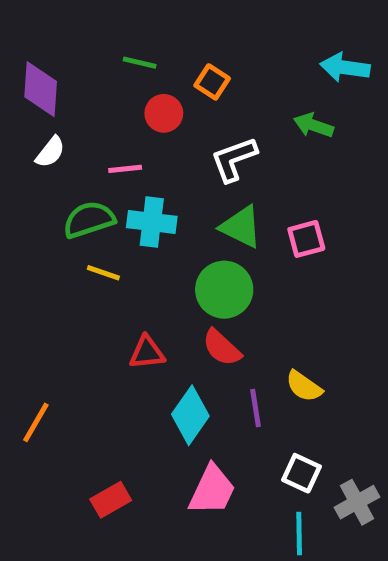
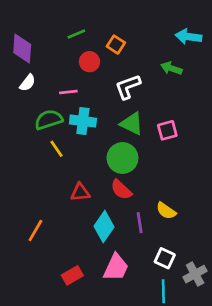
green line: (140, 63) -> (76, 34), turned -36
yellow line: (103, 273) -> (57, 149), turned 36
orange line: (36, 422) -> (35, 231), moved
red rectangle: (111, 500) -> (72, 275), moved

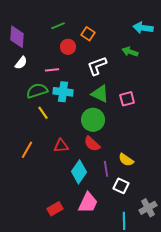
orange line: (35, 231) -> (27, 150), moved
white square: (165, 258) -> (121, 186), moved

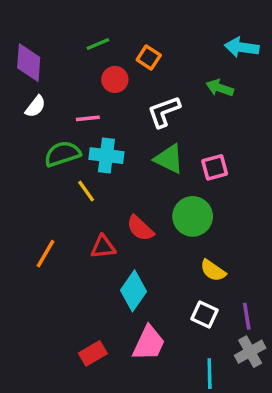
yellow line: (43, 113) -> (86, 191), moved
green circle: (93, 120) -> (193, 216), moved
red semicircle: (92, 144) -> (140, 228), moved
purple line: (106, 169) -> (247, 316), moved

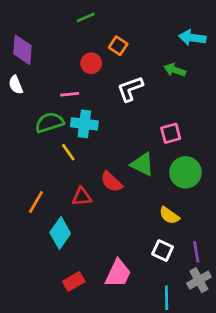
green line: (98, 44) -> (86, 17), moved
white semicircle: (35, 107) -> (16, 85), moved, turned 120
green triangle: (169, 159) -> (142, 164), moved
green circle: (193, 216) -> (185, 172), moved
cyan diamond: (133, 291) -> (60, 233), moved

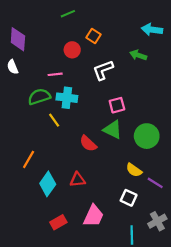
pink square: (171, 133) -> (117, 105), moved
red triangle: (82, 197) -> (78, 180), moved
purple line: (196, 252) -> (155, 183), moved, turned -49

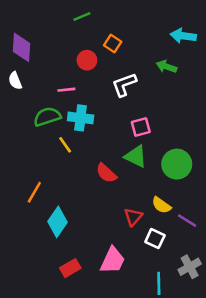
red triangle: (78, 180) -> (133, 217), moved, turned -42

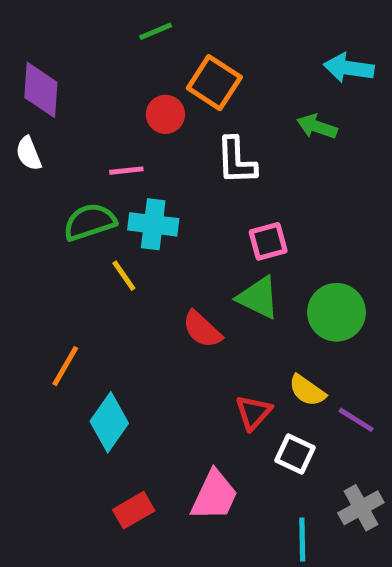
orange square: (113, 44) -> (214, 83), size x1.5
white L-shape: (124, 85) -> (236, 161), turned -72

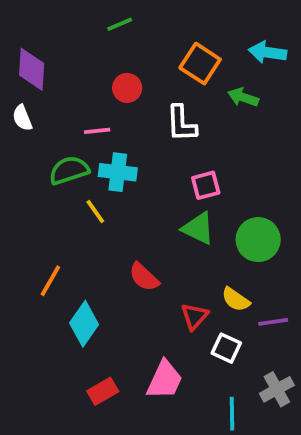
orange square: (214, 83) -> (200, 64), moved
red semicircle: (202, 329) -> (144, 277), moved
purple line: (356, 420) -> (273, 322), turned -40

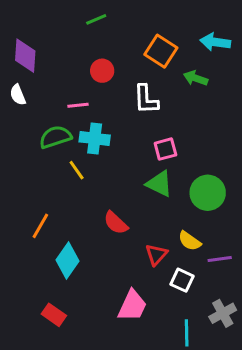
red rectangle: (103, 391) -> (54, 315), moved, turned 65

